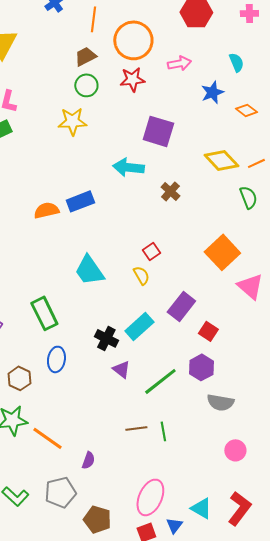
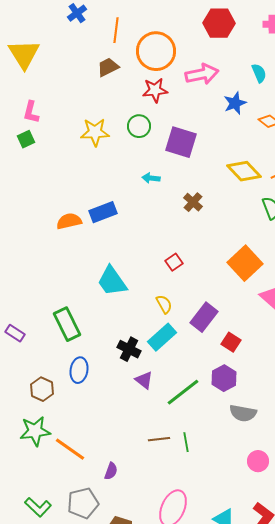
pink arrow: (179, 63) -> (202, 74), size x1.4
green circle: (86, 85) -> (139, 126), moved
cyan arrow: (128, 167) -> (151, 178), size x0.6
yellow semicircle: (141, 275) -> (164, 304), moved

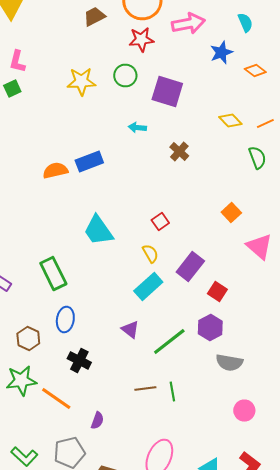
yellow diamond: (244, 171) -> (230, 120), size x0.7
red square: (174, 262) -> (160, 222), moved
orange square: (245, 263) -> (231, 212), size x0.6
black cross: (129, 349) -> (79, 360), moved

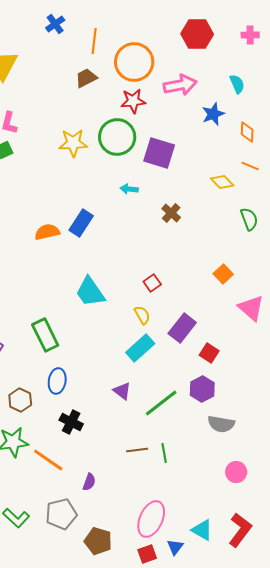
orange diamond: (255, 70) -> (247, 132), turned 55
green circle: (125, 76) -> (117, 137), size x1.6
orange line: (265, 124) -> (250, 166), moved, turned 48
blue rectangle: (89, 162) -> (81, 223), turned -36

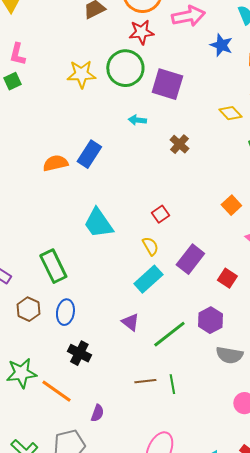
blue star: (213, 114) -> (221, 45), turned -30
red square: (209, 353) -> (227, 278), moved
brown hexagon: (20, 400) -> (28, 309), moved

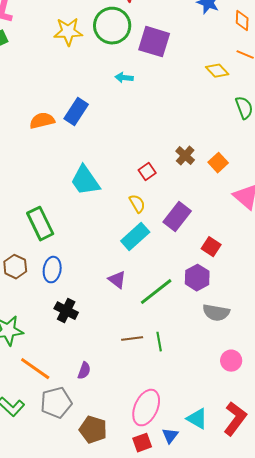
brown cross: (179, 144) -> (185, 156), moved
red square: (227, 278) -> (211, 247), moved
orange line: (56, 391) -> (35, 369), moved

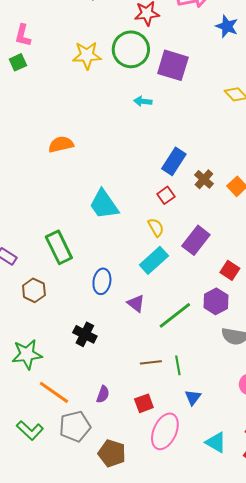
blue rectangle: (76, 112) -> (174, 161), moved
blue ellipse: (52, 270) -> (102, 281), moved
blue triangle: (170, 436) -> (193, 397), moved
red square: (142, 443) -> (144, 403), moved

